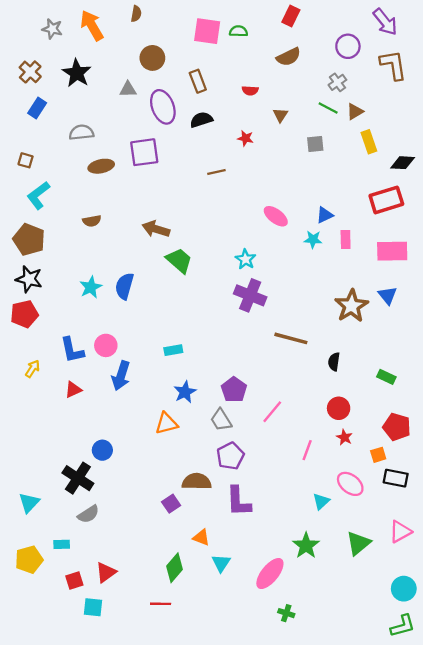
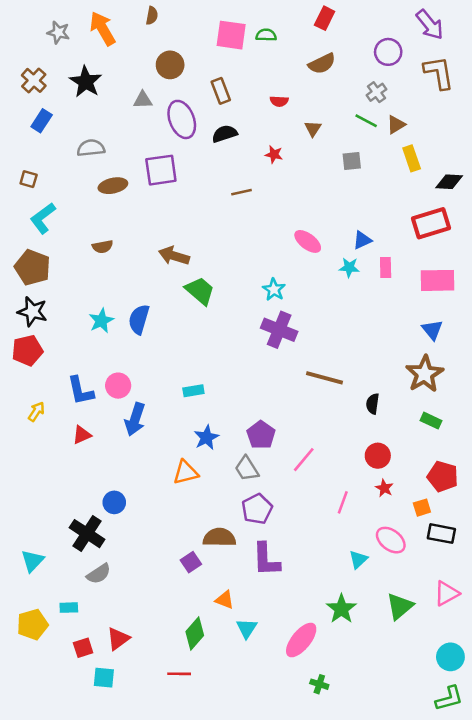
brown star: (351, 306) -> (425, 374), moved

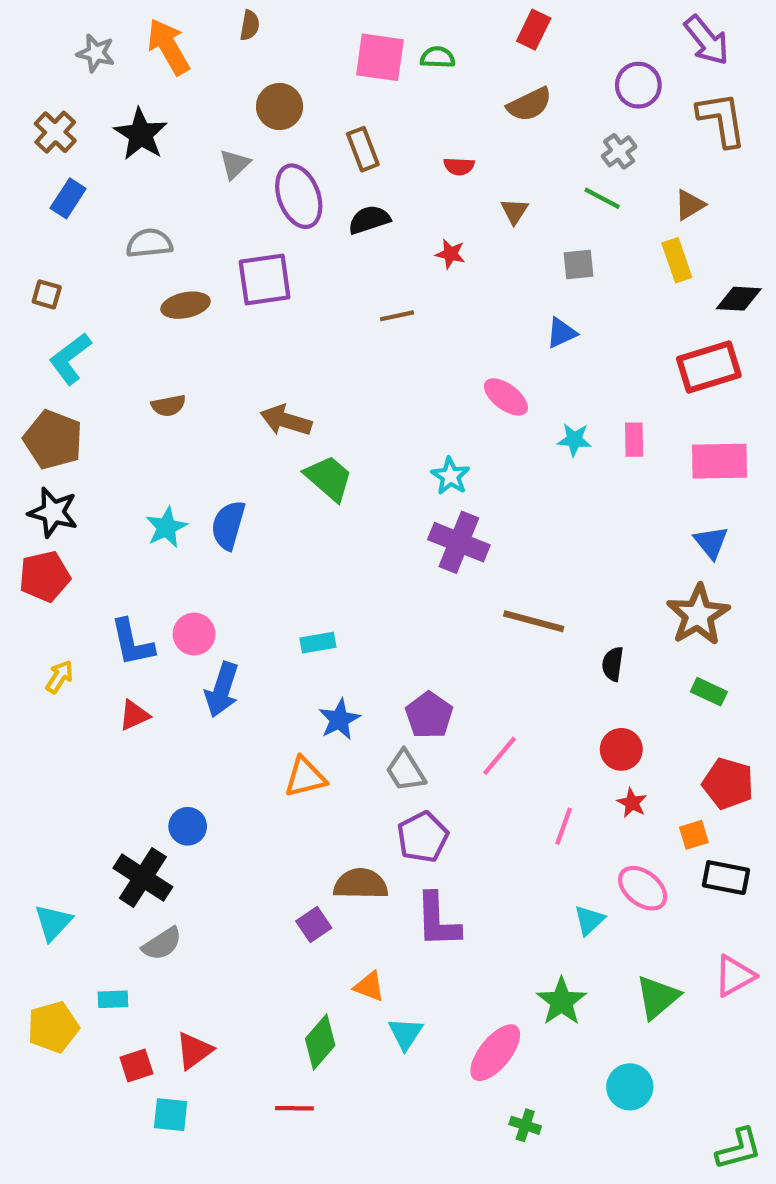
gray triangle: (143, 100) -> (235, 164), turned -42
brown triangle: (396, 125) -> (690, 205), moved
blue triangle: (362, 240) -> (561, 333), moved
cyan circle: (450, 657) -> (630, 1087), moved

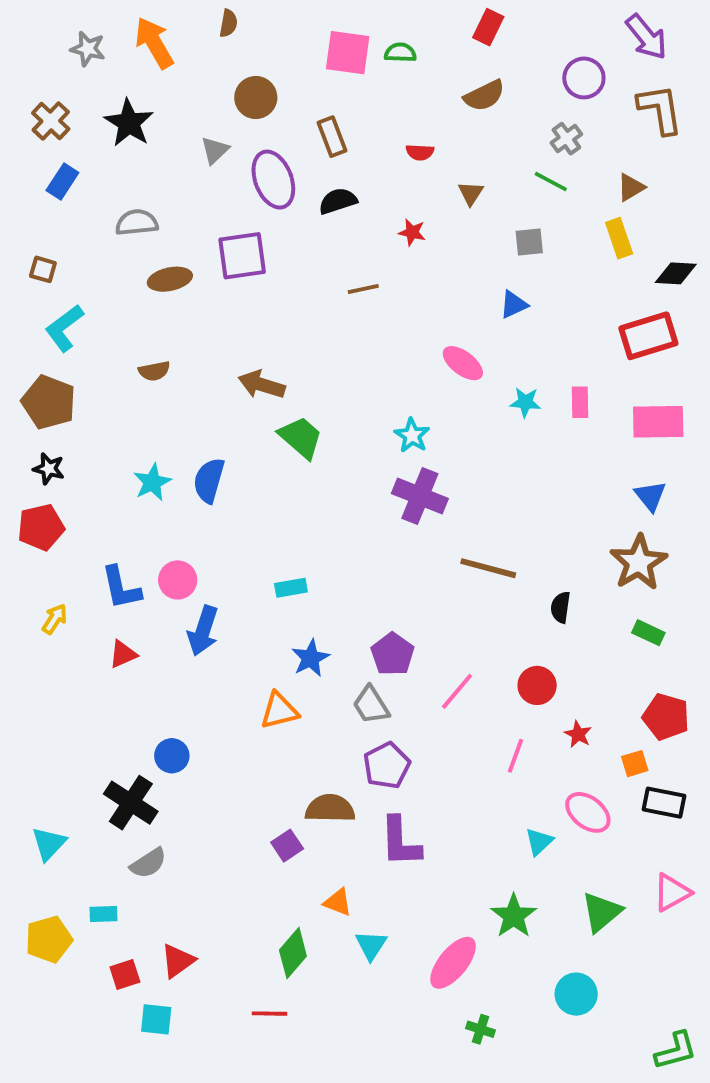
black star: (53, 512) -> (49, 469), size x0.7
red circle: (621, 749) -> (537, 685), moved

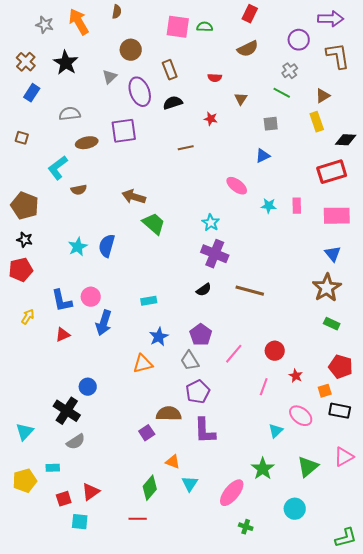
purple arrow: (646, 37) -> (331, 19), turned -50
cyan L-shape: (64, 328) -> (58, 168), moved
black semicircle: (560, 607) -> (204, 290), moved, turned -133

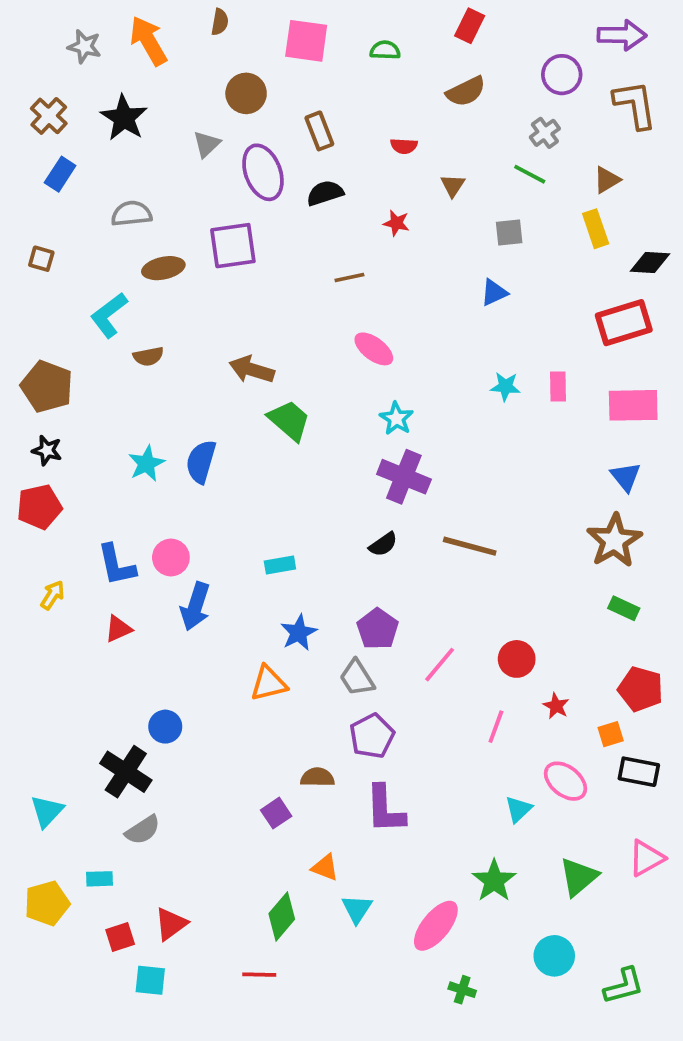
pink square: (178, 27) -> (306, 41), moved
pink ellipse: (237, 186) -> (374, 349), moved
brown semicircle: (169, 414) -> (317, 777), size x0.7
green L-shape: (346, 538) -> (624, 986), moved

